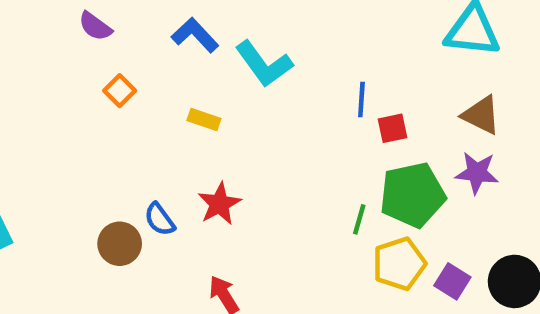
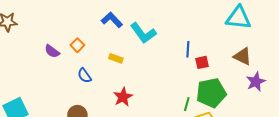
purple semicircle: (95, 26) -> (52, 51), moved
purple star: (477, 173) -> (256, 82), moved, turned -30
blue semicircle: (160, 219) -> (84, 76), moved

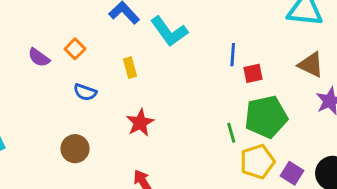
yellow rectangle: (116, 58) -> (130, 68), turned 56
blue semicircle: (84, 76) -> (85, 92), turned -35
green line: (187, 104) -> (231, 133), turned -32

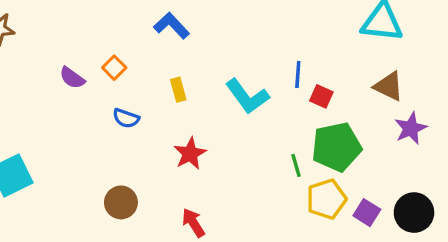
cyan L-shape: (169, 31) -> (247, 96), moved
red square: (253, 73) -> (321, 96), turned 36
brown circle: (75, 149) -> (121, 202), moved

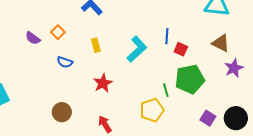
cyan L-shape: (247, 96) -> (137, 49), turned -96
yellow pentagon: (326, 199) -> (152, 110), moved

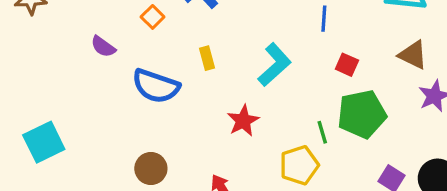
orange square: (58, 32) -> (153, 17), moved
blue line: (167, 36) -> (324, 19), moved
blue semicircle: (65, 62) -> (156, 86), size x1.8
red star: (103, 83) -> (243, 121), moved

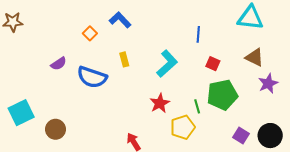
purple semicircle: (103, 47) -> (59, 64), moved, turned -70
red star: (243, 121) -> (160, 103), moved
brown circle: (151, 169) -> (56, 129), moved

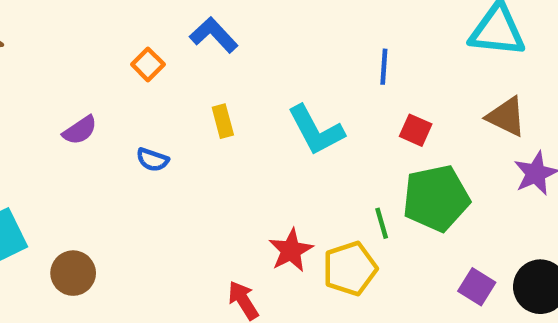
cyan L-shape: (167, 64) -> (316, 130), turned 104
blue semicircle: (92, 77) -> (152, 160), size x0.5
red star: (160, 103) -> (291, 250), moved

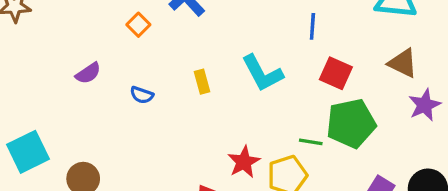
yellow rectangle: (223, 121) -> (202, 82), moved
red square: (416, 130) -> (336, 73), size x1.4
green line: (382, 223) -> (311, 142), turned -65

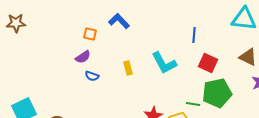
orange square: (138, 25) -> (90, 34), turned -32
purple semicircle: (88, 73) -> (83, 57), moved

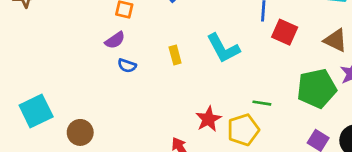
red square: (208, 63) -> (285, 32), moved
green pentagon: (217, 93) -> (317, 88), moved

